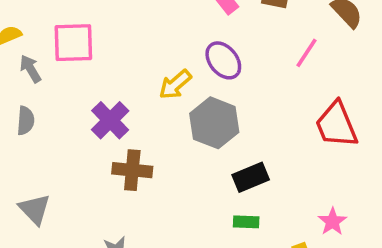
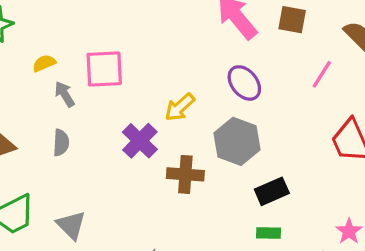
yellow arrow: (175, 85) -> (180, 107), moved
brown cross: (132, 170) -> (185, 174), moved

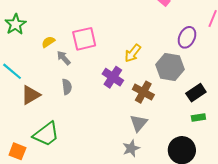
purple ellipse: (244, 83) -> (187, 37), moved, turned 75
brown cross: (185, 174) -> (143, 92), turned 35
gray triangle: (71, 225) -> (139, 123), moved, turned 36

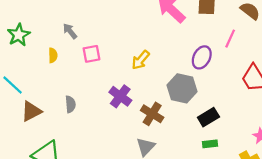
pink square: (84, 39) -> (92, 54), size x0.7
yellow semicircle: (48, 42) -> (53, 55), turned 120
yellow arrow: (133, 53) -> (141, 60), moved
gray arrow: (64, 58) -> (70, 31), moved

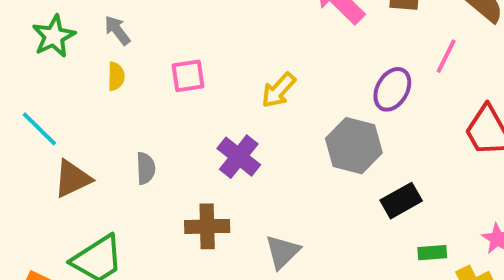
gray arrow: (70, 31) -> (117, 30), moved
brown cross: (152, 114) -> (207, 226), moved, turned -35
green rectangle: (210, 144) -> (432, 253), moved

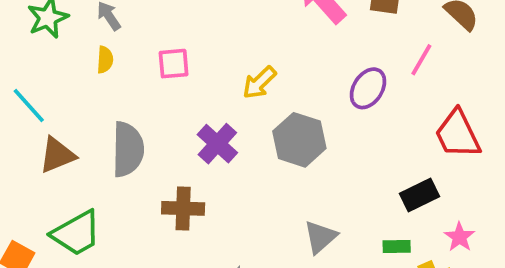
gray hexagon: (354, 146) -> (299, 140), moved
gray semicircle: (146, 168) -> (128, 149), size x1.8
black rectangle: (401, 201) -> (419, 195), moved
gray triangle: (283, 252) -> (320, 237), moved

